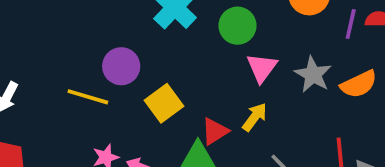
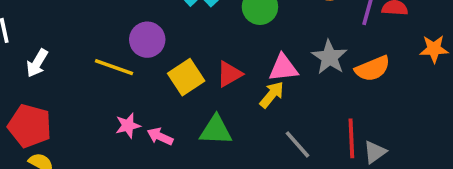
pink triangle: (262, 68) -> (283, 68), moved, turned 44
red triangle: (215, 131) -> (229, 74), moved

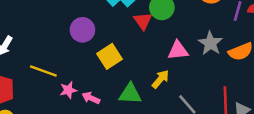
yellow line: (114, 67) -> (43, 71), moved
red triangle: (229, 74) -> (143, 21), moved, turned -36
yellow arrow: (272, 95) -> (160, 79), moved

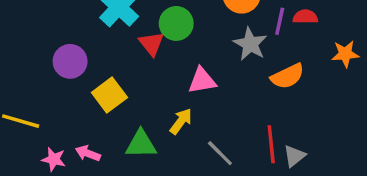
gray star: (210, 43) -> (250, 44), moved
pink star: (68, 90) -> (54, 159), moved, turned 30

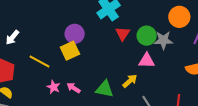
green circle: (176, 23) -> (147, 36), moved
gray star: (250, 44) -> (163, 40), moved, turned 30
yellow square: (109, 95) -> (70, 51), moved

